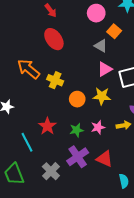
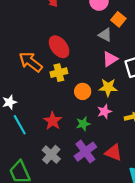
red ellipse: (54, 39) -> (59, 47), moved
yellow cross: (55, 80) -> (59, 73), turned -35
pink star: (98, 127) -> (104, 112), moved
cyan line: (27, 142) -> (20, 125), moved
gray cross: (51, 171) -> (51, 154), moved

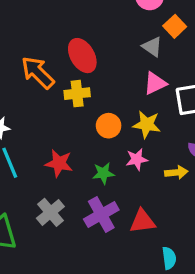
red star: (53, 121) -> (59, 163), turned -30
red triangle: (114, 153) -> (142, 221), turned -36

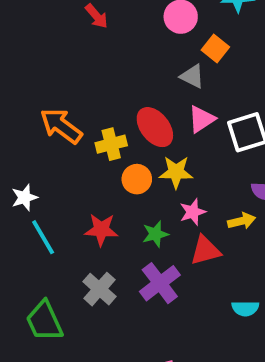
red ellipse: (82, 56) -> (155, 127), moved
yellow star: (147, 124) -> (176, 172), moved
orange circle: (109, 126) -> (137, 179), moved
red triangle: (142, 221) -> (205, 250), moved
cyan semicircle: (169, 258) -> (245, 308), moved, turned 105

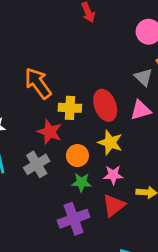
orange circle: (137, 179) -> (77, 156), moved
red star: (101, 230) -> (50, 132), moved
red triangle: (205, 250) -> (114, 205), turned -40
gray cross: (99, 289) -> (37, 164), moved

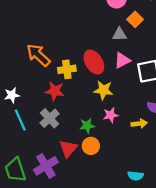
gray triangle: (143, 77) -> (119, 34), turned -35
orange circle: (77, 156) -> (91, 146), moved
red triangle: (114, 205) -> (68, 149), moved
purple cross: (74, 219) -> (46, 166), moved

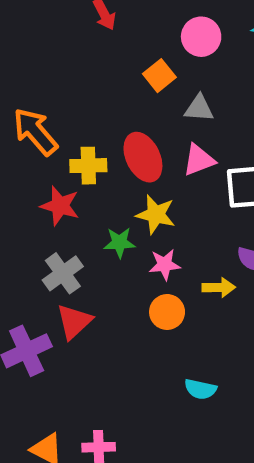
orange square: (135, 19) -> (159, 76), moved
gray cross: (50, 118) -> (63, 273), moved
green star: (87, 126) -> (119, 243), moved
orange circle: (91, 146) -> (167, 312), moved

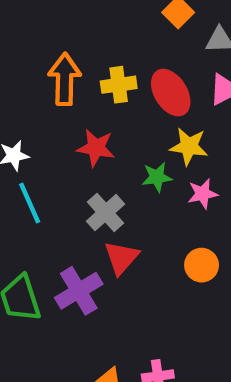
orange arrow: (35, 132) -> (65, 79), turned 48
yellow cross: (88, 166) -> (119, 85), moved
orange circle: (167, 312) -> (202, 265), moved

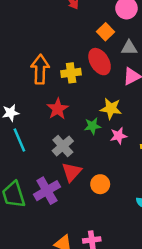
red ellipse: (171, 93) -> (100, 62), moved
red star: (96, 148) -> (58, 109), turned 30
orange circle: (202, 265) -> (100, 184), moved

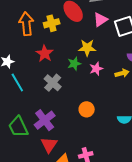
red triangle: (72, 172) -> (49, 145), moved

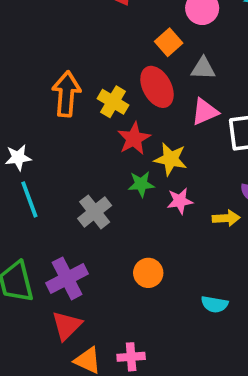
yellow cross: (52, 23) -> (113, 102), turned 35
red star: (45, 54) -> (134, 139), moved

